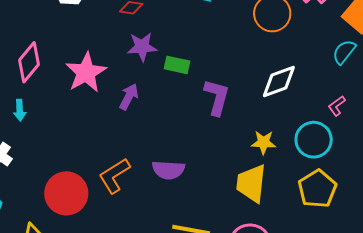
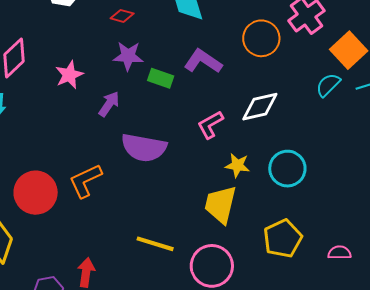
pink star: (86, 72) -> (69, 75), size x0.7
purple L-shape: (217, 97) -> (203, 61), moved, turned -78
pink L-shape: (337, 106) -> (210, 125), moved, size x1.4
purple semicircle: (168, 170) -> (144, 148), moved, size x1.4
yellow pentagon: (317, 189) -> (283, 238), moved

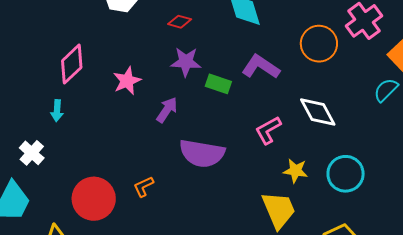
white diamond: (260, 107) -> (318, 112), turned 75
orange L-shape: (85, 181) -> (144, 187), size x0.6
yellow trapezoid: (220, 205) -> (279, 210), turned 144

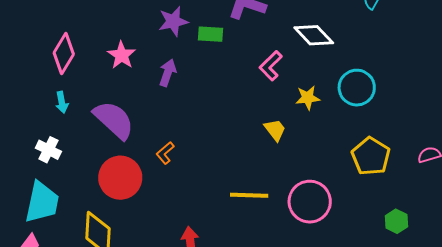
purple semicircle: (202, 153) -> (114, 120), moved, turned -132
yellow trapezoid: (279, 210) -> (275, 130), moved, size x0.6

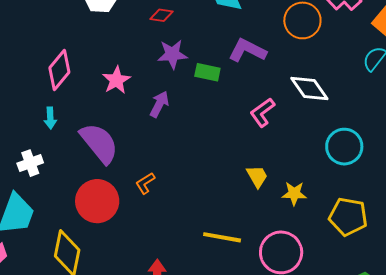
yellow star: (308, 98) -> (294, 193), moved
white cross: (48, 150) -> (30, 163), turned 35
yellow pentagon: (371, 156) -> (348, 217), turned -30

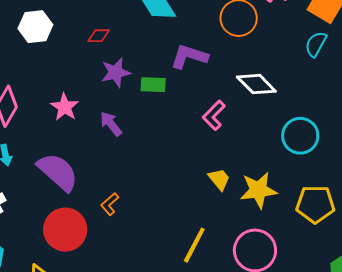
purple arrow: (159, 104) -> (111, 124), turned -56
yellow star: (294, 193) -> (258, 190), size x1.5
yellow line: (222, 237) -> (194, 245), turned -63

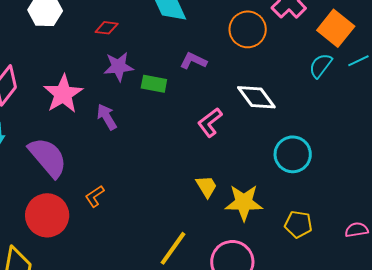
purple L-shape: (189, 56) -> (193, 61), size x0.7
pink star: (65, 107) -> (63, 94), size x1.4
yellow pentagon: (315, 204) -> (298, 224), size x0.7

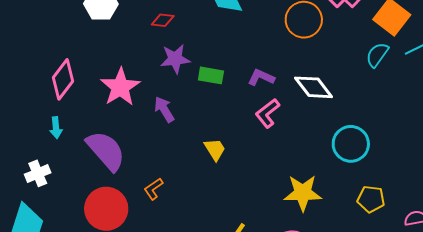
purple L-shape: (193, 61) -> (261, 77), moved
yellow trapezoid: (206, 186) -> (215, 149), moved
yellow pentagon: (298, 224) -> (371, 199), moved

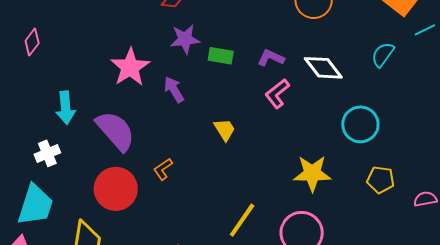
cyan semicircle: (377, 55) -> (383, 55), moved
pink diamond: (63, 79) -> (32, 42), moved, size x0.7
cyan arrow: (56, 128) -> (66, 108), size x1.5

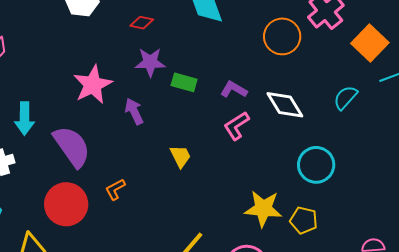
yellow pentagon: (381, 180) -> (304, 220), moved

